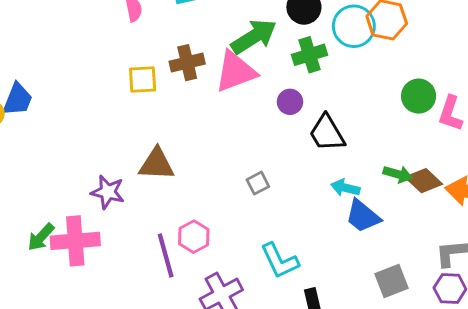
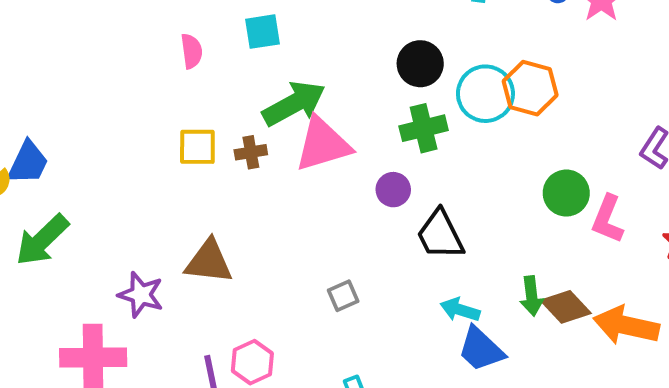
green arrow: (254, 37) -> (294, 104), moved
brown cross: (187, 63) -> (251, 152), moved, size x0.7
green arrow: (398, 174) -> (532, 296), turned 64
green arrow: (41, 237) -> (42, 240), moved, size x1.4

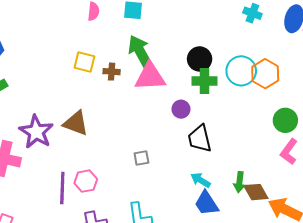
black circle: (420, 64) -> (200, 59), moved
green arrow: (294, 104) -> (140, 52), turned -104
green circle: (566, 193) -> (285, 120), moved
purple star: (141, 295) -> (36, 132), size x1.4

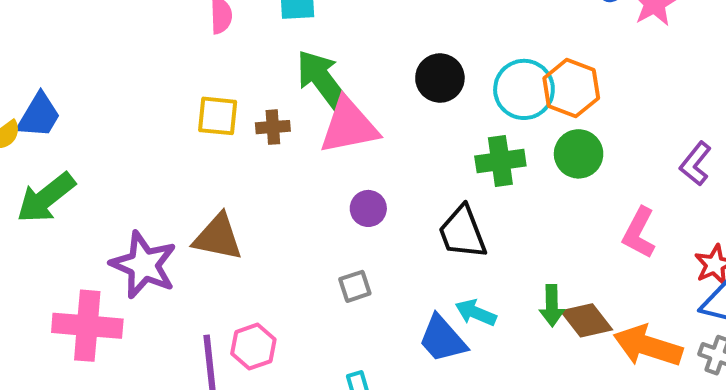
green cross: (205, 81) -> (500, 161), moved
purple circle: (181, 109) -> (368, 208), moved
green circle: (285, 120) -> (579, 154), moved
blue trapezoid: (206, 203) -> (442, 339), moved

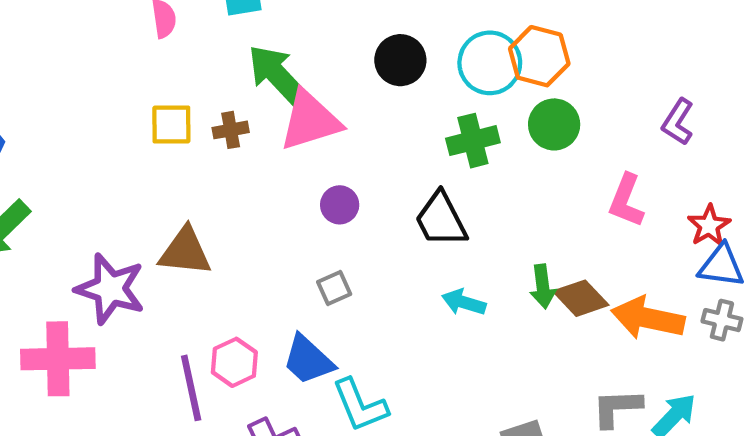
blue trapezoid: (442, 339) -> (308, 360), moved

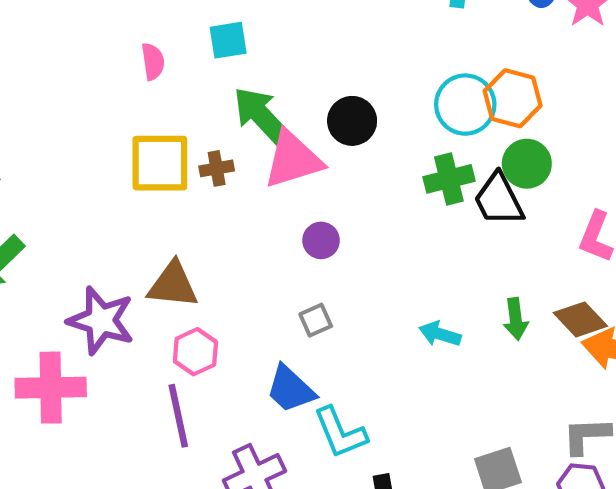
black circle: (400, 60) -> (352, 121), moved
yellow square: (171, 124) -> (160, 163), size x1.5
black trapezoid: (441, 220) -> (499, 200), moved
brown diamond: (581, 298) -> (580, 319), moved
pink hexagon: (234, 362) -> (195, 352), moved

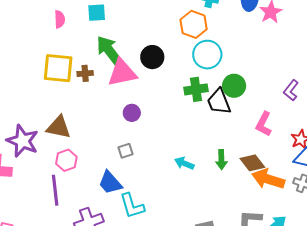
orange hexagon: (513, 98) -> (194, 24), moved

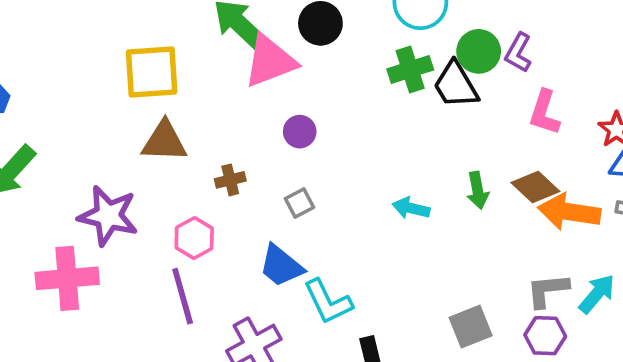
brown cross: (85, 73) -> (230, 180), moved
purple L-shape: (291, 90) -> (518, 53), moved
brown triangle: (59, 127) -> (164, 141), moved

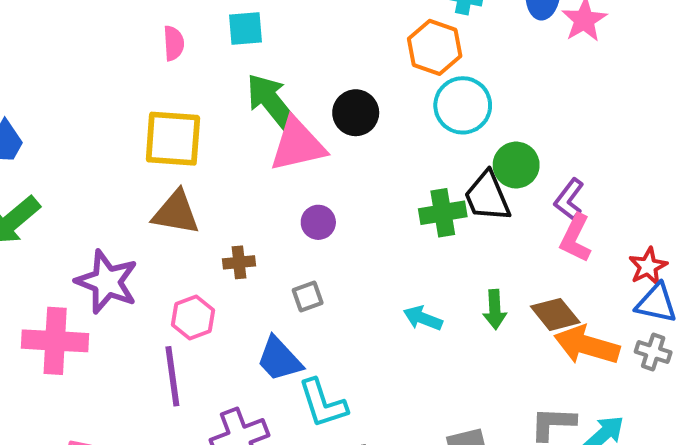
purple L-shape: (518, 53) -> (569, 199), moved
green cross: (410, 69) -> (443, 213), moved

